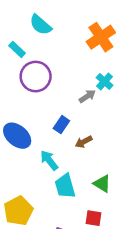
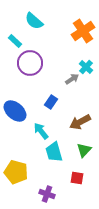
brown arrow: (84, 142) -> (80, 122), moved, size x1.5
green triangle: (102, 184) -> (84, 150), turned 42
yellow pentagon: (18, 211) -> (16, 172), turned -30

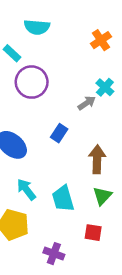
cyan semicircle: (34, 21) -> (37, 27), turned -36
orange cross: (83, 31) -> (101, 40), size x0.7
brown arrow: (80, 122) -> (97, 159), turned 120
cyan arrow: (41, 131) -> (26, 189), moved

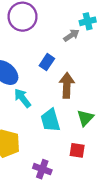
cyan cross: (105, 87) -> (88, 21), turned 35
brown arrow: (97, 159) -> (67, 85), moved
cyan arrow: (26, 189) -> (23, 98), moved

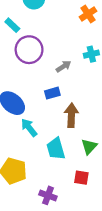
gray arrow: (71, 35) -> (64, 66), moved
blue rectangle: (47, 62) -> (52, 93), turned 40

